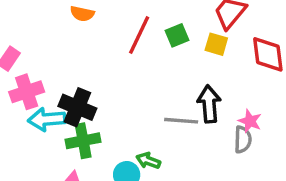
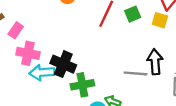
pink cross: (27, 92) -> (28, 53), turned 30
green cross: (83, 141) -> (82, 85), moved

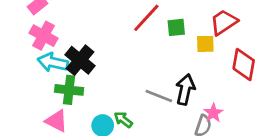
yellow square: (160, 20) -> (205, 44), turned -35
green cross: (82, 85) -> (69, 90), moved

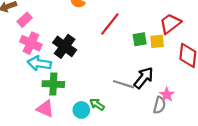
green square: (176, 27) -> (140, 39), moved
black cross: (80, 60) -> (65, 46), moved
black arrow: (185, 89) -> (144, 78), turned 30

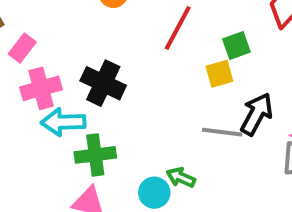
yellow square: (157, 41) -> (219, 74), moved
pink cross: (31, 43) -> (41, 88), turned -30

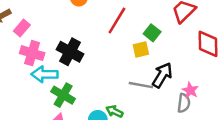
green square: (236, 45) -> (152, 33), turned -35
pink cross: (41, 88) -> (32, 53), turned 30
green cross: (95, 155) -> (63, 95), turned 35

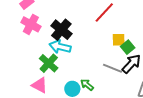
green square: (152, 33) -> (128, 47), moved
cyan arrow: (45, 74) -> (60, 47), moved

